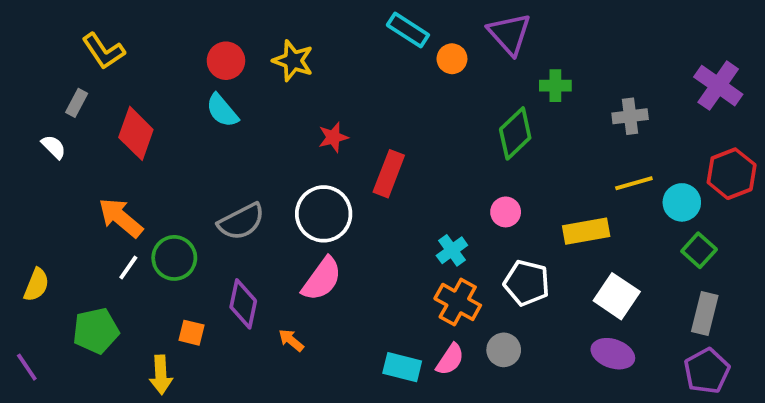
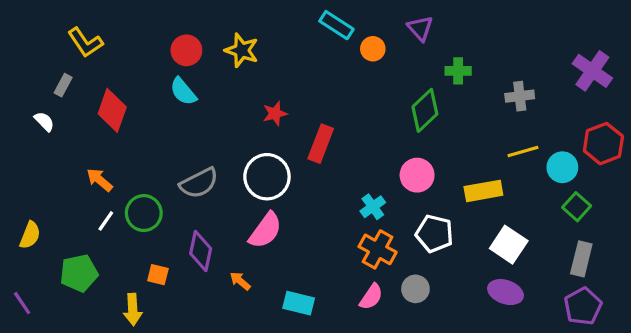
purple triangle: (509, 34) -> (420, 28), size x0.7
pink circle: (506, 212) -> (417, 175), size x1.4
orange arrow: (121, 218) -> (100, 180), size x0.7
cyan rectangle: (402, 367) -> (299, 303), moved

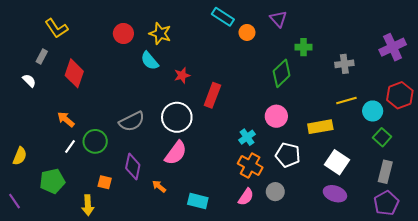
purple cross: (592, 71) -> (393, 47), turned 30
cyan semicircle: (183, 91) -> (150, 61), moved

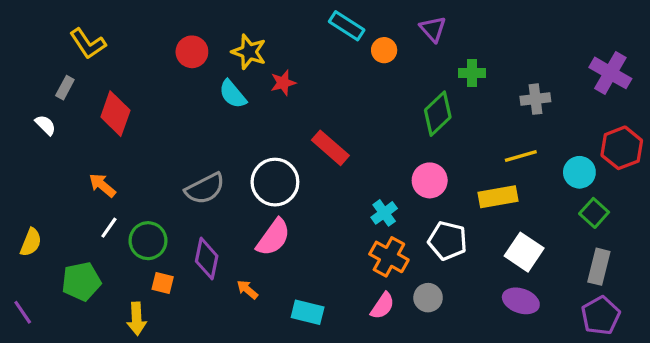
purple cross: (393, 47) -> (610, 73), turned -35
red star: (182, 75) -> (283, 83), moved
red rectangle: (212, 95) -> (330, 148), turned -70
yellow line: (346, 101) -> (521, 156), moved
green circle: (95, 141) -> (148, 241), moved

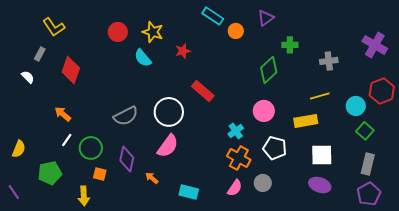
purple triangle: (433, 29) -> (266, 18), turned 36
red star: (283, 83) -> (183, 51), moved
white square: (524, 252) -> (322, 155), turned -35

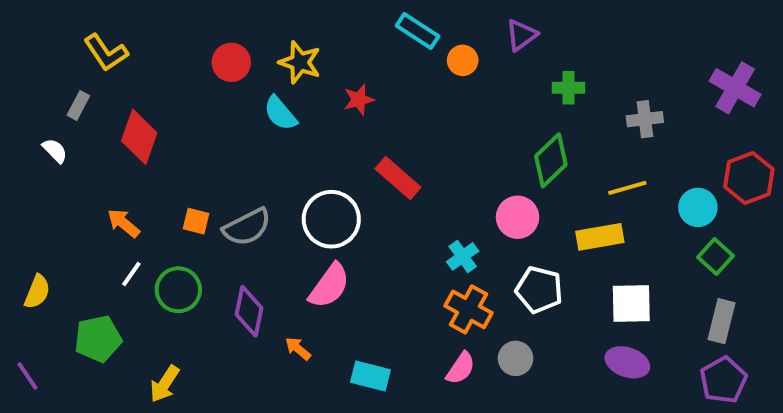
green diamond: (269, 70) -> (551, 160), moved
orange square: (100, 174) -> (196, 221), moved
yellow arrow: (84, 196) -> (165, 384), turned 36

